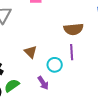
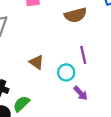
brown semicircle: (73, 29) -> (75, 15), moved
purple arrow: (43, 83) -> (81, 93), moved

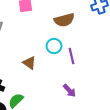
cyan circle: (66, 72) -> (54, 46), moved

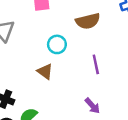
cyan circle: (54, 46) -> (57, 44), moved

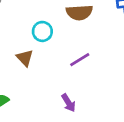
purple line: (96, 64) -> (80, 60), turned 60

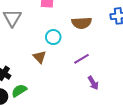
purple arrow: (69, 103) -> (93, 83), moved

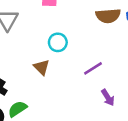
brown semicircle: (82, 23) -> (108, 16), moved

